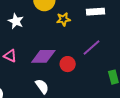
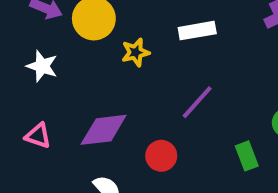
red circle: (68, 64) -> (161, 156), moved

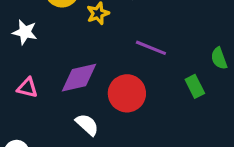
purple line: (197, 102) -> (151, 48), turned 76
red circle: (161, 156) -> (127, 93), size x1.5

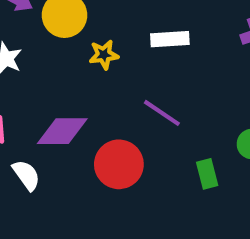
white semicircle: (87, 125) -> (26, 175), moved

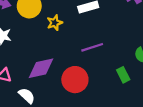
purple line: (162, 113) -> (92, 47), turned -40

